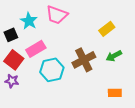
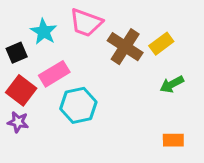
brown cross: (84, 60) -> (125, 47), moved, turned -30

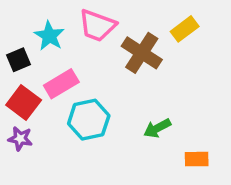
yellow rectangle: (161, 44) -> (185, 29), moved
green arrow: (172, 84) -> (157, 128), moved

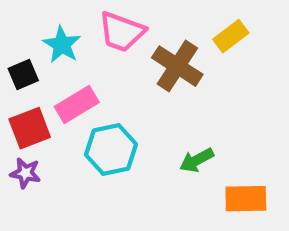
red square: (24, 103) -> (30, 128), turned 32
orange rectangle: (197, 159) -> (246, 199), size x1.4

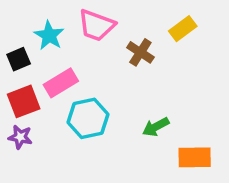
brown cross: (177, 66) -> (140, 52), size x0.7

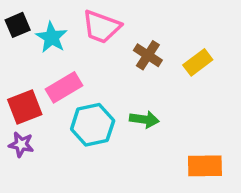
yellow rectangle: (183, 29) -> (198, 62), moved
black square: (19, 59) -> (18, 25), moved
green arrow: (156, 127) -> (144, 119), moved, turned -144

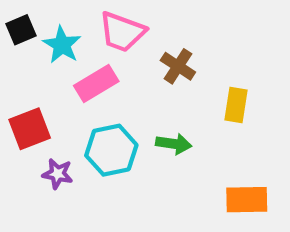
yellow rectangle: (198, 62) -> (236, 105), moved, turned -44
pink rectangle: (64, 87) -> (96, 83), moved
purple star: (21, 144) -> (58, 174), moved

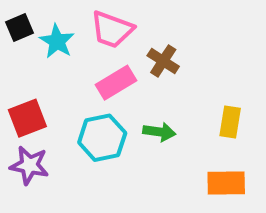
pink rectangle: (96, 83) -> (116, 83), moved
yellow rectangle: (236, 105) -> (230, 122), moved
purple star: (58, 174) -> (29, 165), moved, size x1.4

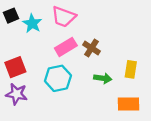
brown cross: (163, 61) -> (92, 48), moved
green arrow: (159, 132) -> (103, 78), moved

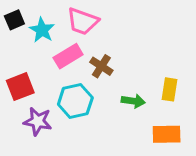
pink rectangle: (66, 47) -> (68, 56), moved
brown cross: (92, 48) -> (101, 66), moved
purple star: (17, 94) -> (38, 121), moved

